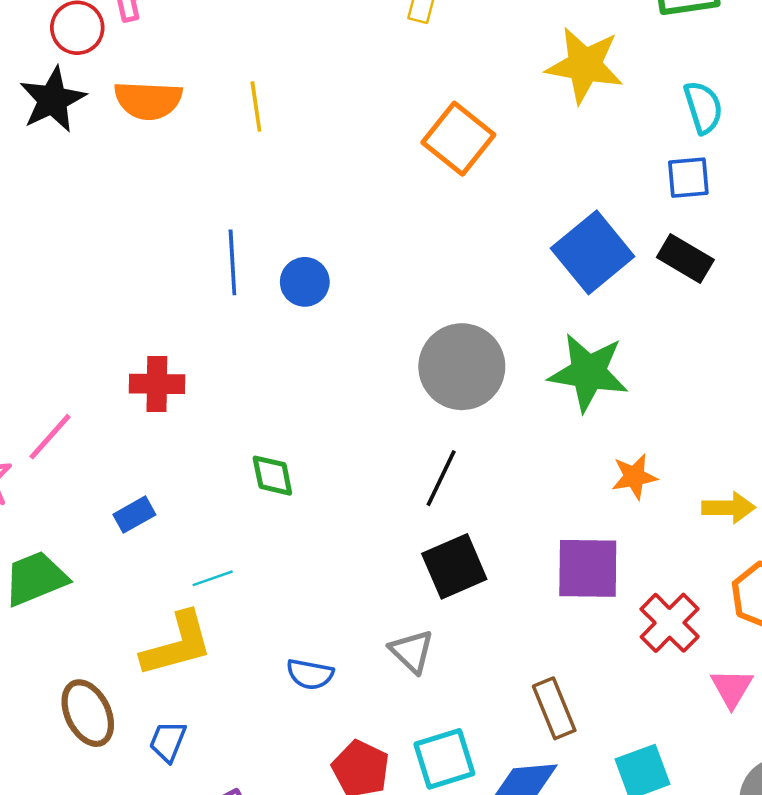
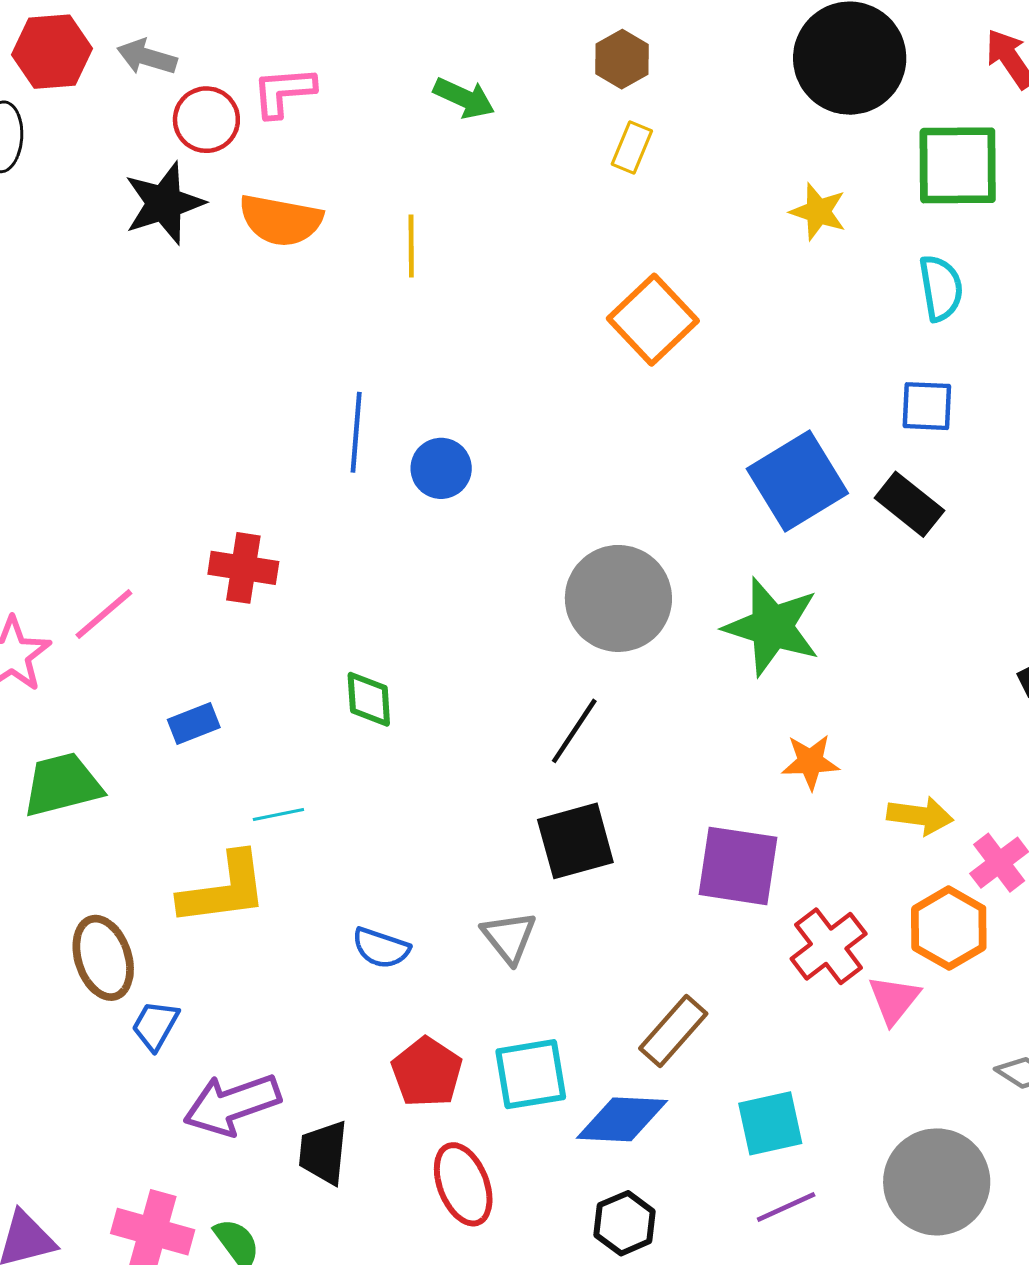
yellow star: (585, 65) -> (818, 212), moved, size x0.6
cyan semicircle: (703, 107) -> (941, 288), moved
pink triangle: (732, 688) -> (894, 1000), moved
brown rectangle: (554, 708) -> (673, 1031), turned 56
blue trapezoid: (168, 741) -> (155, 1025), moved

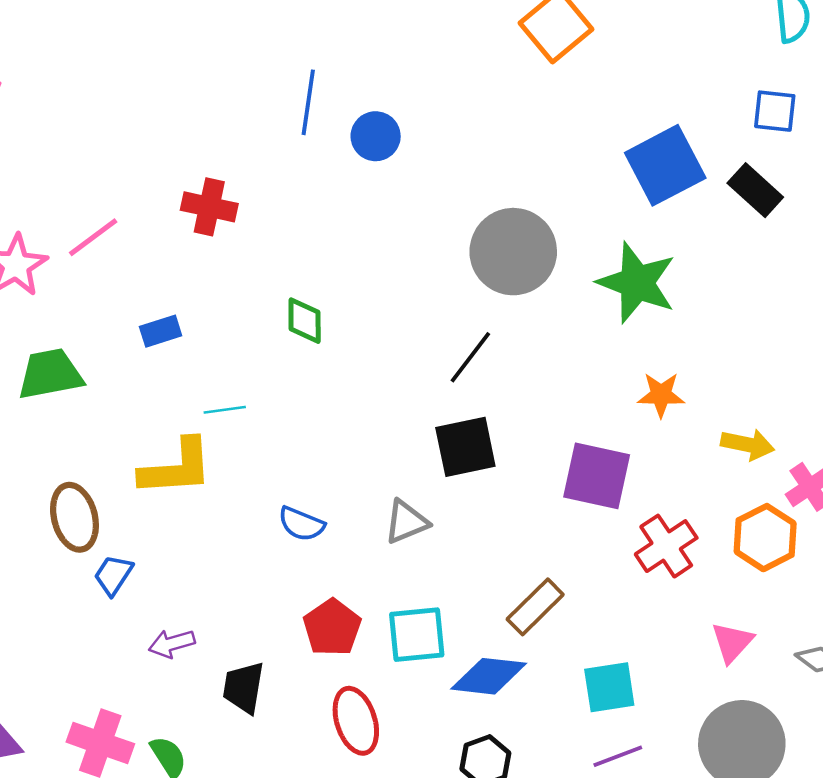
gray triangle: (509, 937) -> (406, 522), turned 42
pink triangle: (894, 1000) -> (732, 642), moved
purple arrow: (232, 1104) -> (172, 643), size x0.6

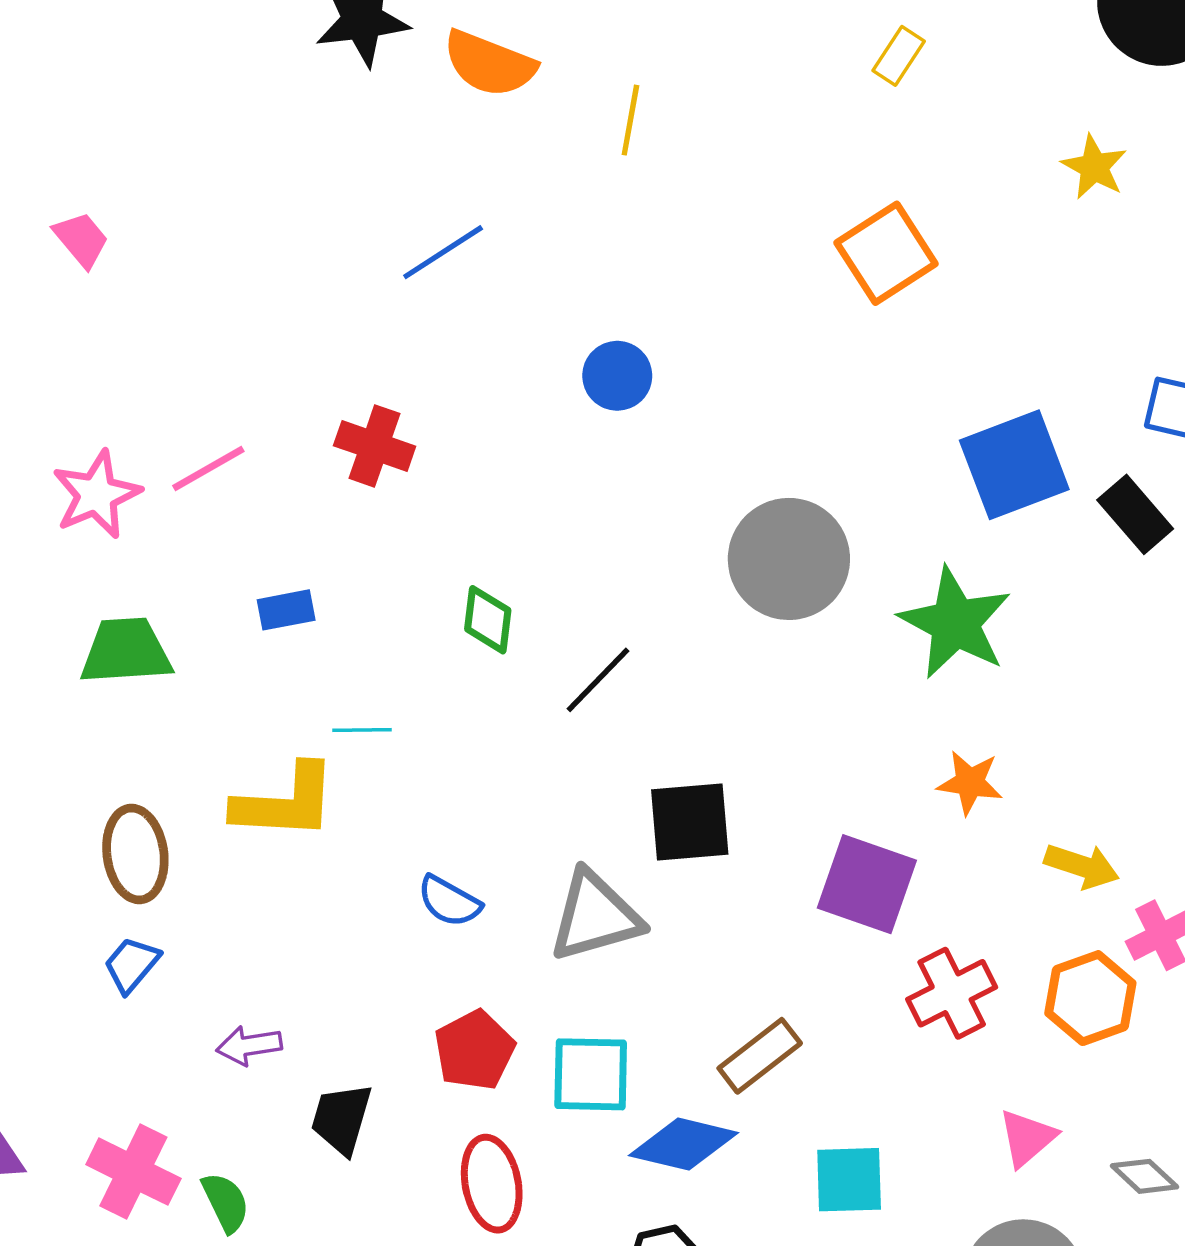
blue line: (308, 102) -> (443, 252), moved, turned 42
black line: (470, 357) -> (598, 680), moved
gray triangle: (406, 522) -> (595, 916), size x1.5
blue trapezoid: (113, 575) -> (132, 965), moved

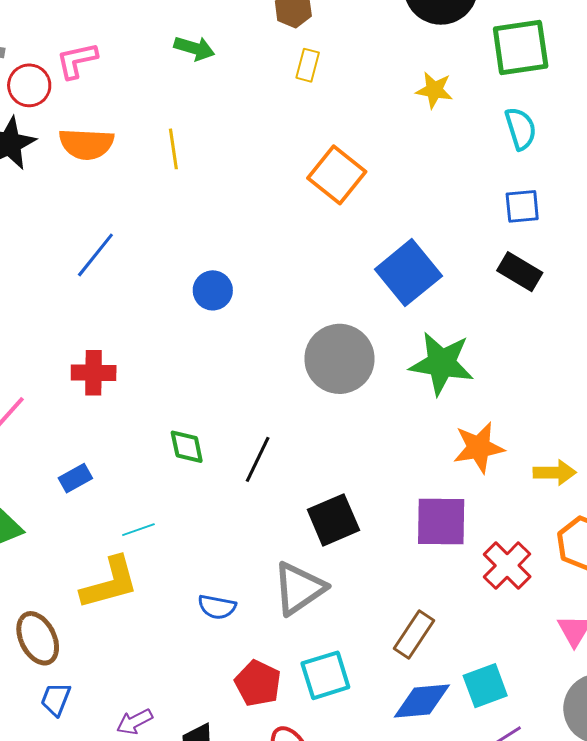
blue square: (1014, 465) -> (408, 273), moved
orange star: (970, 783) -> (479, 448), size x1.4
blue diamond: (684, 1144) -> (422, 701), moved

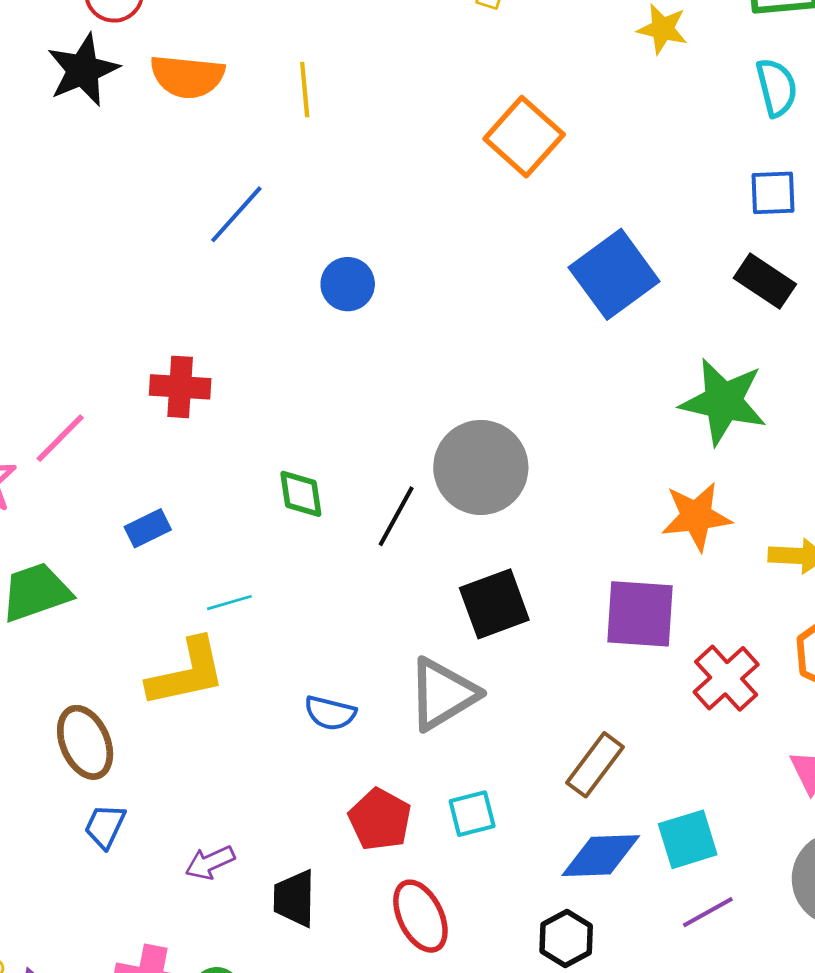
blue line: (95, 255) -> (236, 214), moved
gray circle: (339, 359) -> (481, 467), moved
green star: (442, 363) -> (723, 402), moved
cyan square: (325, 675) -> (472, 814), size x0.7

